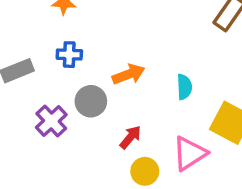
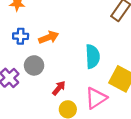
orange arrow: (129, 74) -> (49, 37), moved
cyan semicircle: (184, 87) -> (93, 56), size x1.5

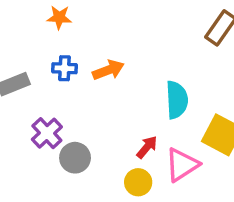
gray circle: (34, 65) -> (75, 158), moved
red arrow: (59, 88) -> (147, 147), moved

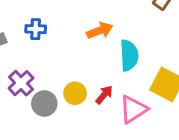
orange arrow: (108, 70) -> (100, 31), moved
yellow circle: (138, 182) -> (75, 93), moved

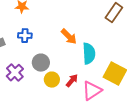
orange arrow: (100, 31) -> (69, 37), turned 66
gray circle: (44, 104) -> (41, 63), moved

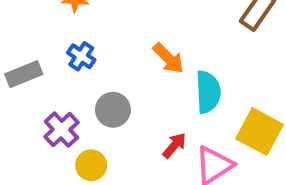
blue cross: (25, 36) -> (81, 56), turned 32
yellow circle: (52, 80) -> (91, 165), moved

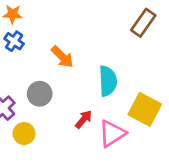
blue cross: (81, 56) -> (14, 41), moved
orange arrow: (168, 58) -> (62, 57), moved

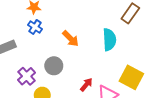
cyan semicircle: (108, 81) -> (109, 40), moved

